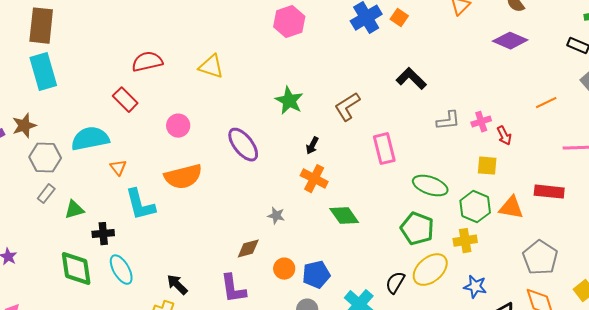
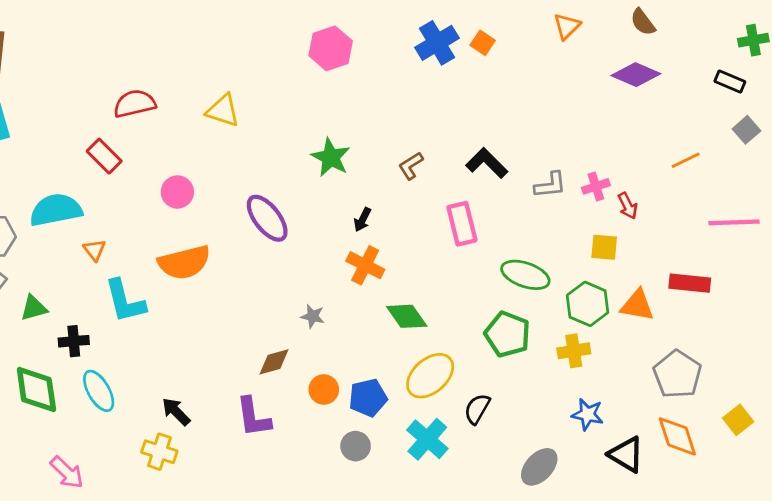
black L-shape: (411, 79) -> (487, 163), moved
brown L-shape: (347, 107) -> (411, 166), size x0.7
yellow ellipse: (430, 270) -> (430, 376), moved

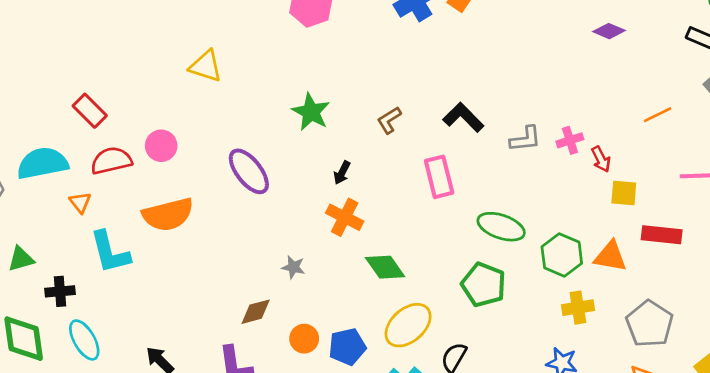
purple diamond: (636, 75) -> (609, 31), size x0.7
red semicircle: (135, 104) -> (111, 161), moved
yellow square: (604, 247) -> (624, 193), moved
yellow cross: (574, 351) -> (578, 308), moved

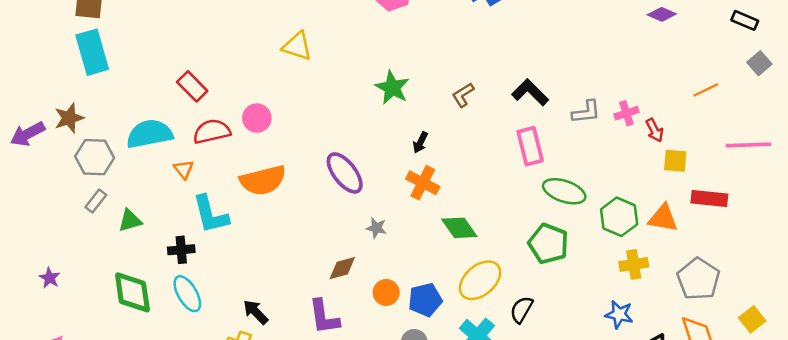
purple ellipse: (249, 171) -> (345, 173), moved
pink rectangle: (439, 177) -> (530, 146), moved
black cross: (60, 291) -> (181, 250), moved

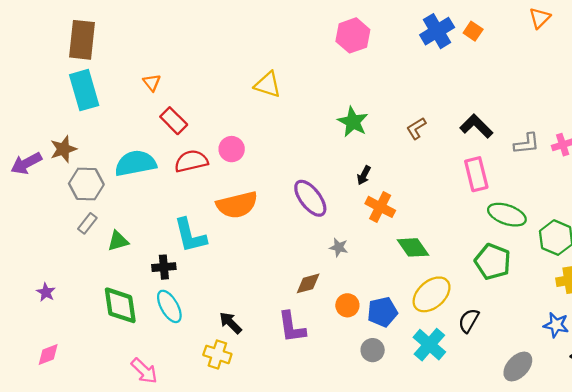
black arrow: (420, 142) -> (364, 175), moved
orange triangle: (184, 169) -> (152, 82), moved

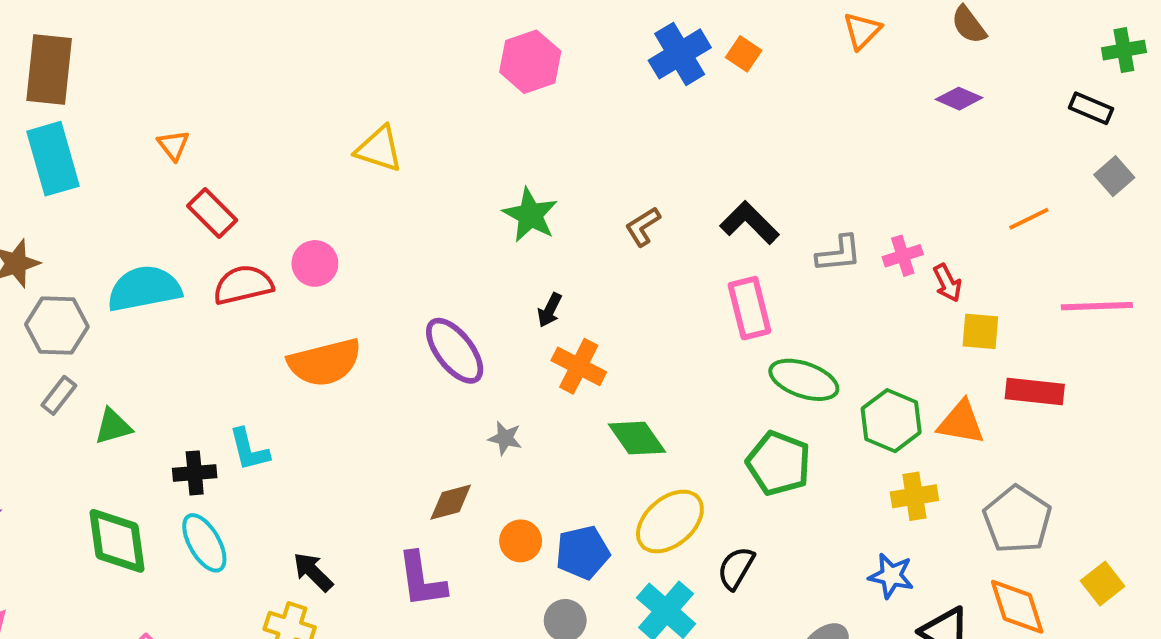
cyan L-shape: (190, 235) -> (249, 450), moved, size x0.7

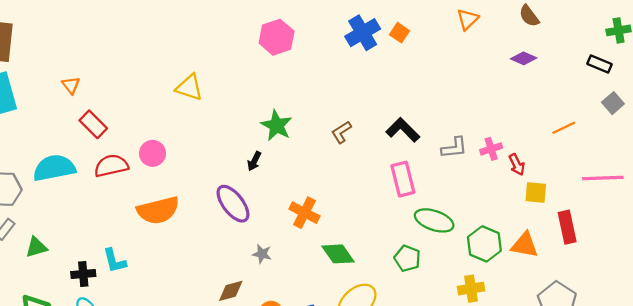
black arrow: (550, 310) -> (254, 161), moved
red rectangle: (1035, 391) -> (567, 227), turned 72
green pentagon: (779, 463) -> (407, 258), moved, size x0.7
yellow cross: (914, 496) -> (471, 289), moved

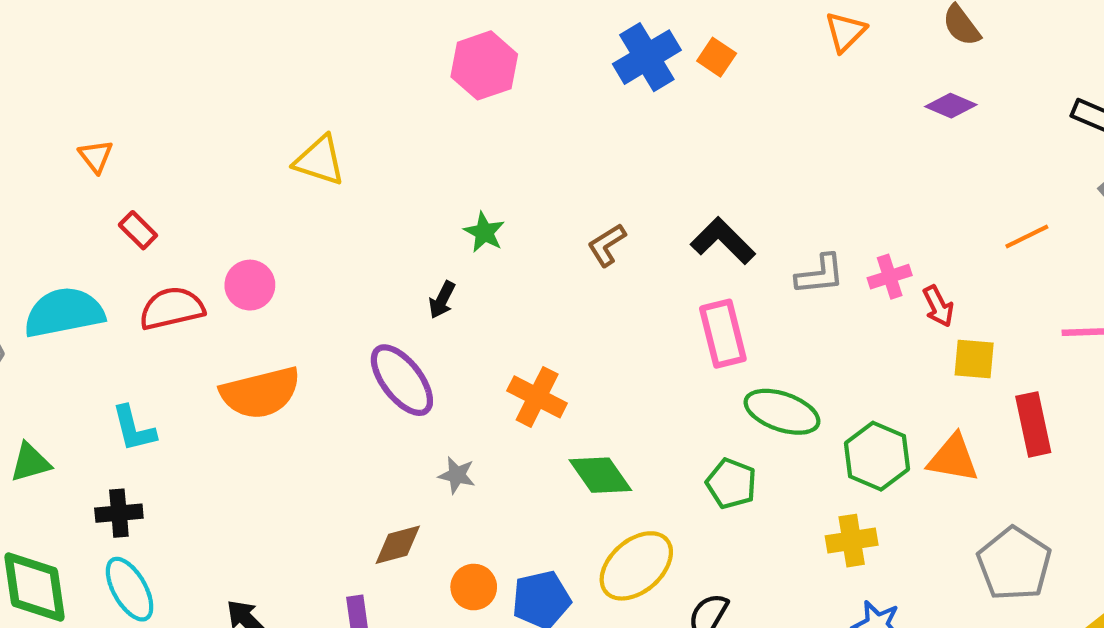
red rectangle: (93, 124) -> (138, 230), size x0.7
green star: (277, 125) -> (484, 232), size x0.7
cyan L-shape: (115, 261) -> (134, 429), moved

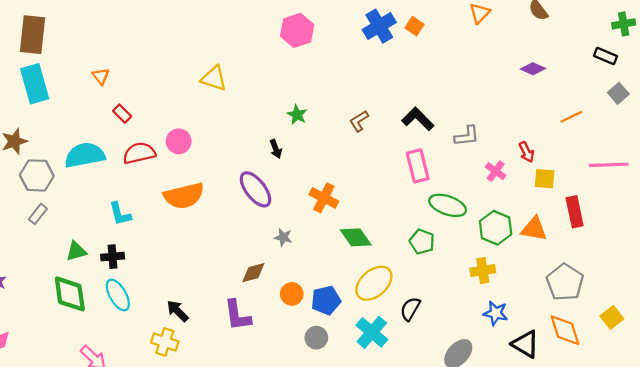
purple diamond: (951, 106) -> (533, 69), moved
pink cross: (890, 277) -> (496, 171), moved, turned -36
black arrow: (442, 300) -> (276, 149), turned -48
green triangle: (30, 462) -> (76, 251), moved

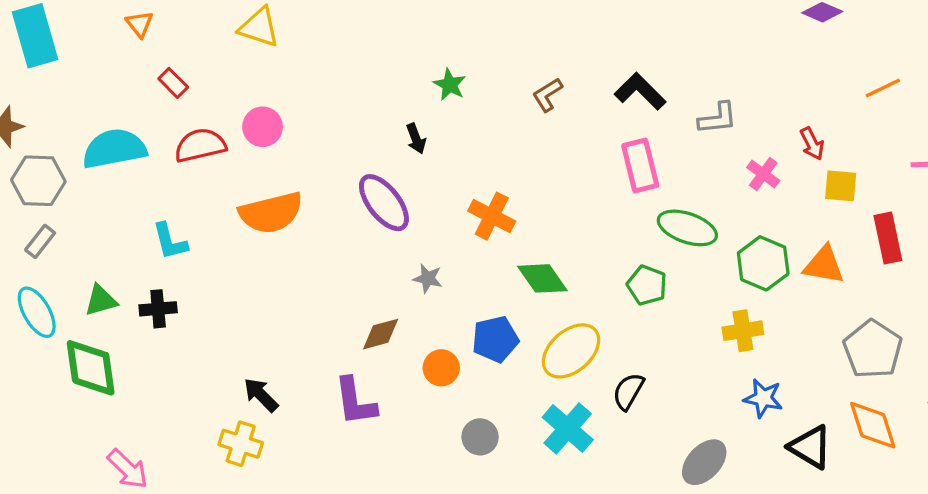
yellow triangle: (214, 78) -> (259, 27), moved
cyan ellipse: (118, 295) -> (37, 312), moved
blue pentagon: (326, 300) -> (495, 339), moved

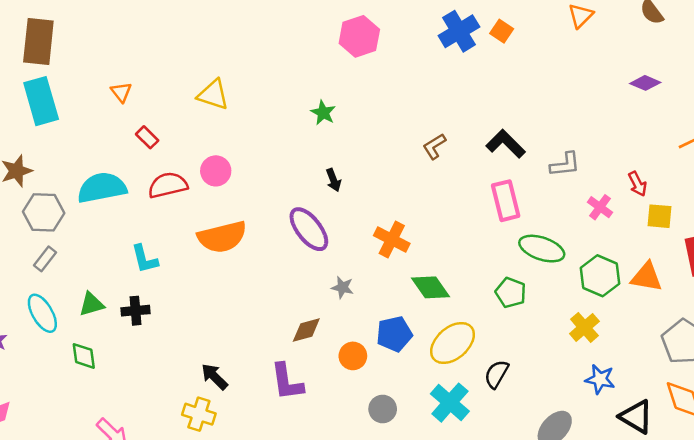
green star: (450, 85) -> (323, 113), moved
yellow cross: (743, 331) -> (584, 327), turned -32
green diamond: (91, 368) -> (84, 356), size x0.6

